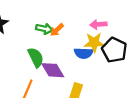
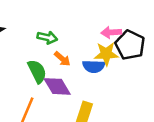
orange arrow: (57, 30) -> (62, 59), moved, turned -96
black pentagon: (114, 50) -> (130, 45), moved

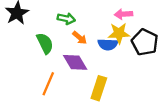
black pentagon: (130, 45) -> (145, 42), moved
green semicircle: (37, 71) -> (45, 43), moved

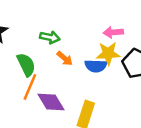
purple diamond: (75, 62) -> (51, 102), moved
orange line: (48, 84) -> (30, 87), moved

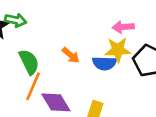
green arrow: (50, 37) -> (16, 20), moved

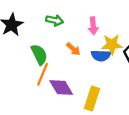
green arrow: (16, 20) -> (55, 20), moved
pink arrow: (123, 27) -> (93, 26), moved, turned -91

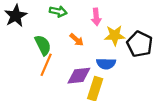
blue semicircle: (101, 56) -> (106, 64), moved
purple diamond: (61, 88) -> (79, 76), moved, turned -65

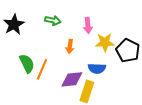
orange arrow: (77, 40) -> (70, 46), turned 56
green semicircle: (43, 45) -> (27, 63), moved

